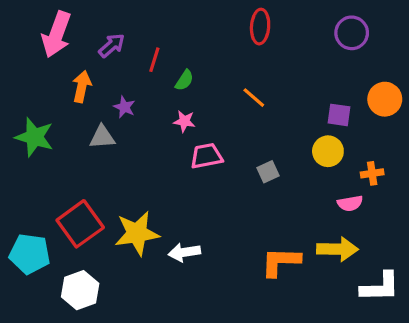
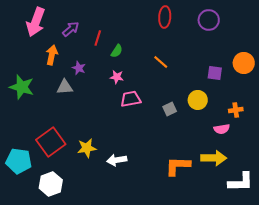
purple circle: (352, 33) -> (209, 20), moved
yellow circle: (328, 151) -> (198, 100), moved
yellow star: (137, 233) -> (87, 148), size x0.7

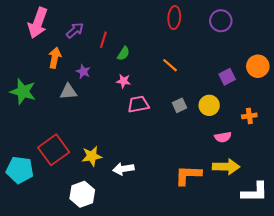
purple square: (215, 73) -> (227, 77), turned -35
gray square: (170, 109) -> (180, 105), moved
pink semicircle: (222, 129) -> (223, 137), moved
white hexagon: (51, 184) -> (82, 194), moved

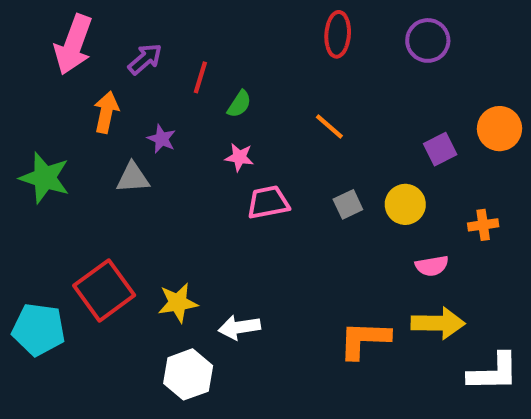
white hexagon: (82, 194) -> (188, 374), moved

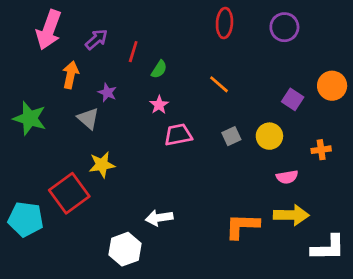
purple square: (440, 149) -> (293, 99), turned -30
pink star: (239, 157) -> (159, 105), turned 30
gray triangle: (133, 178) -> (88, 118), turned 45
yellow star: (178, 303) -> (102, 165), moved

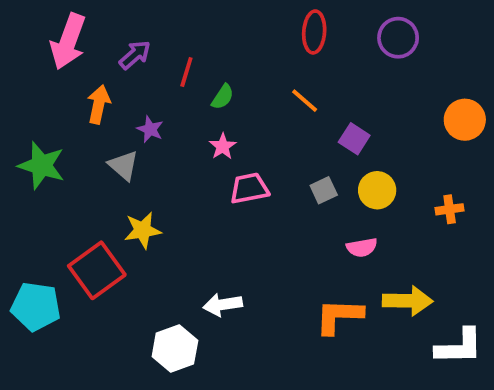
orange line: (219, 84) -> (305, 101), moved
purple square: (293, 99) -> (354, 139), moved
pink semicircle: (287, 177) -> (362, 247), moved

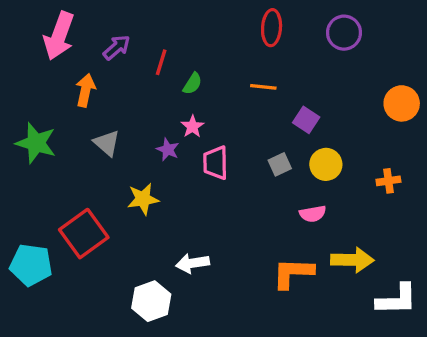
orange line: (305, 101) -> (263, 87), turned -35
purple star: (150, 129) -> (168, 150), moved
pink trapezoid: (249, 188) -> (216, 163), turned -80
yellow star: (143, 230) -> (143, 199), moved

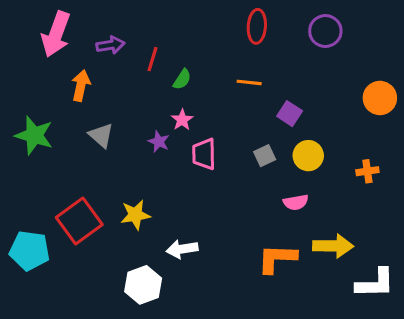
purple arrow: (117, 47) -> (110, 45), turned 32
yellow star: (143, 199) -> (135, 215), moved

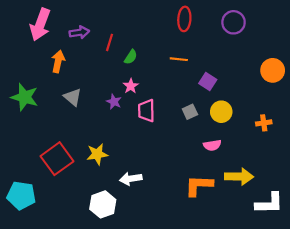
cyan pentagon: (29, 251) -> (21, 196), moved

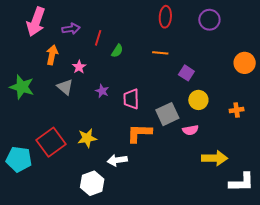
pink star: (131, 86) -> (79, 67), moved
gray square: (190, 112) -> (167, 114), moved, size x1.6
orange L-shape: (199, 185) -> (139, 133), moved
cyan pentagon: (21, 196) -> (19, 159), moved

